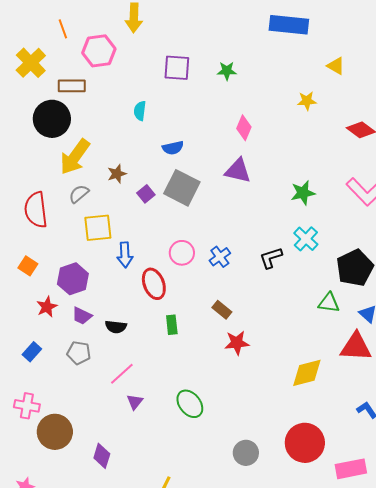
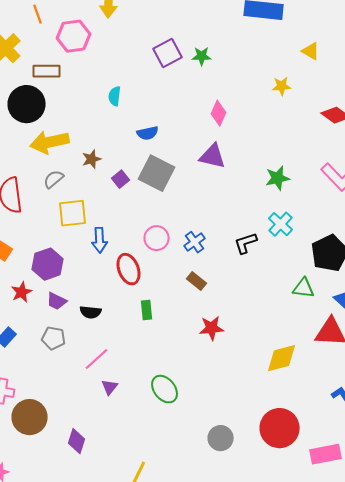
purple square: (177, 68) -> (168, 53), moved, turned -32
yellow arrow: (75, 157) -> (50, 142), turned 42
brown rectangle: (222, 310) -> (197, 281), moved

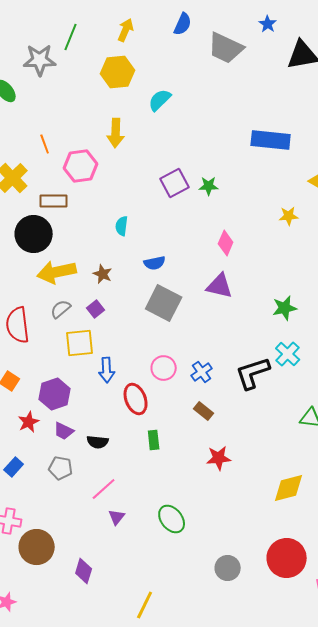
brown star: (92, 159) -> (103, 274), moved, turned -30
purple square: (121, 179) -> (96, 309), moved
black L-shape: (246, 243) -> (253, 373), size x1.5

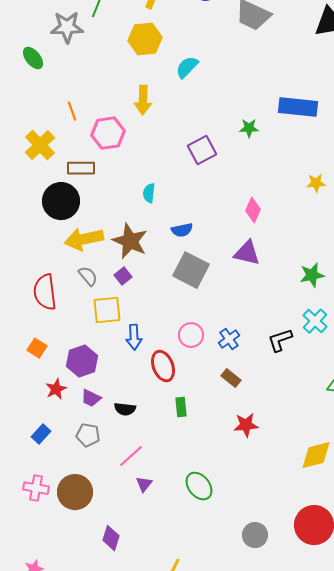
green star: (209, 186) -> (249, 128), moved
brown star: (103, 274) -> (130, 241), size x1.8
gray semicircle: (61, 309) -> (88, 276), turned 90
black L-shape: (253, 373) -> (280, 340), size x0.7
brown circle: (37, 547) -> (75, 492), moved

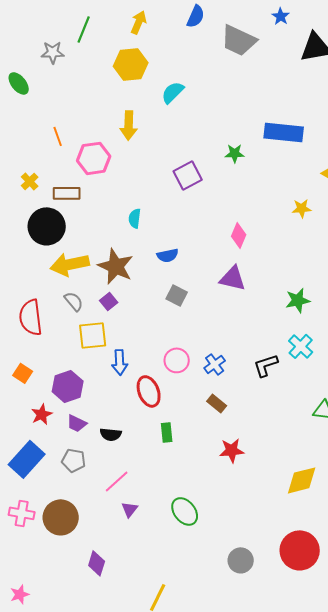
gray star: (67, 27) -> (53, 52), size x0.7
yellow cross: (40, 145) -> (30, 181), moved, size x0.6
gray square: (191, 270) -> (177, 295), size x0.6
blue rectangle: (41, 434) -> (27, 459), size x1.8

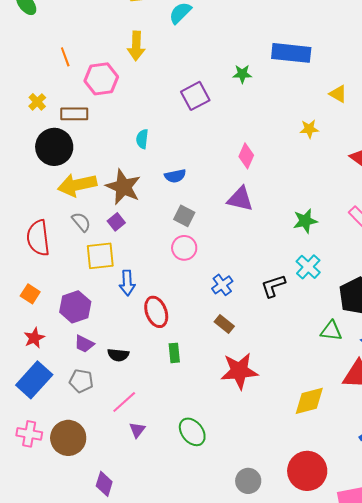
pink circle: (177, 360) -> (184, 248), moved
red star: (42, 414) -> (34, 338), moved
red star: (232, 450) -> (239, 371), size x1.5

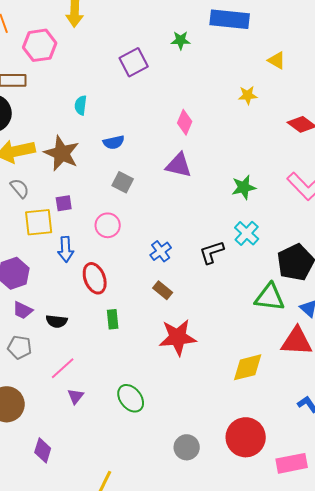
purple square: (116, 222) -> (64, 203), moved, turned 30
pink circle: (184, 248) -> (108, 225), moved
green triangle: (331, 331) -> (270, 297), size x1.4

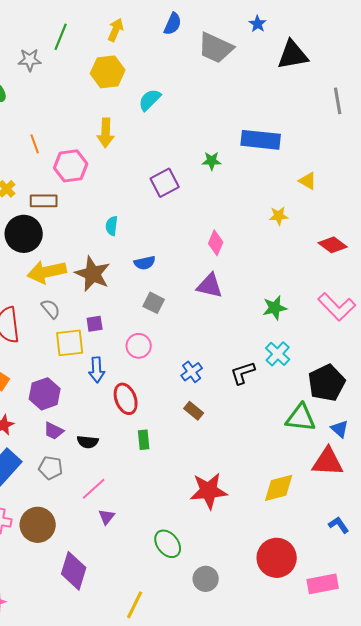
red star: (178, 337) -> (209, 491), moved
green ellipse: (131, 398) -> (168, 544), moved
gray circle: (187, 447) -> (206, 579), moved
purple diamond: (43, 450) -> (74, 571), size x1.5

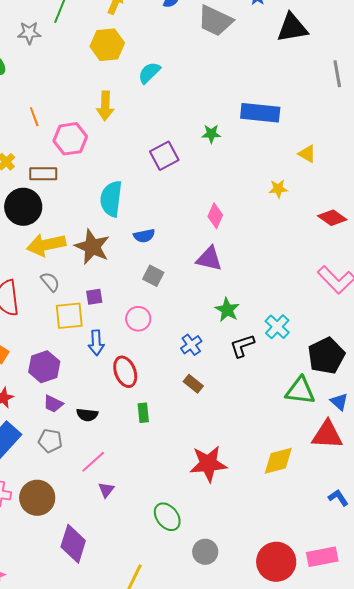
cyan semicircle: (112, 226) -> (111, 199), size x1.8
green star: (275, 308) -> (227, 310), moved, turned -30
red circle: (277, 558) -> (276, 562), moved

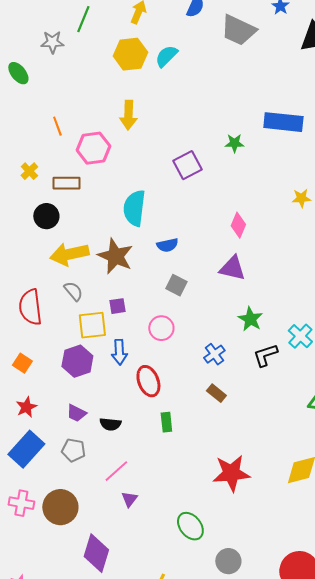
cyan semicircle: (149, 73) -> (166, 56), moved
black circle: (23, 207) -> (46, 216), size x0.7
purple hexagon: (44, 367) -> (77, 361), moved

